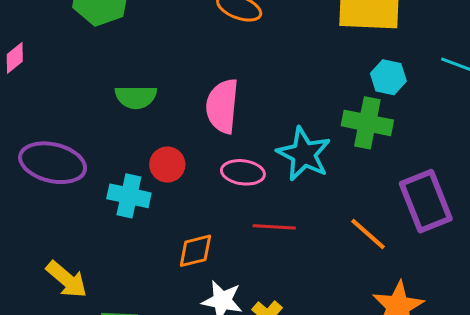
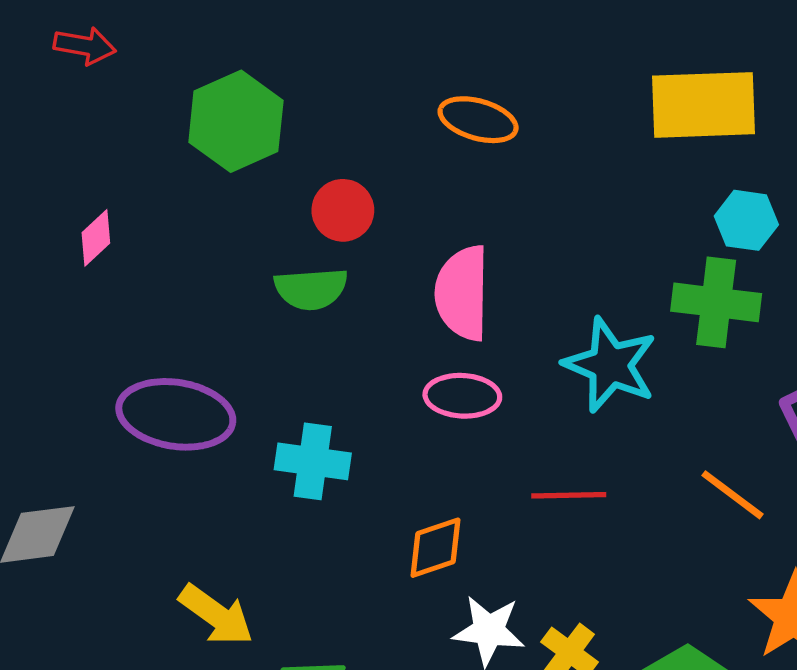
red circle: (167, 165) -> (343, 210), moved
pink ellipse: (243, 172) -> (462, 396), moved

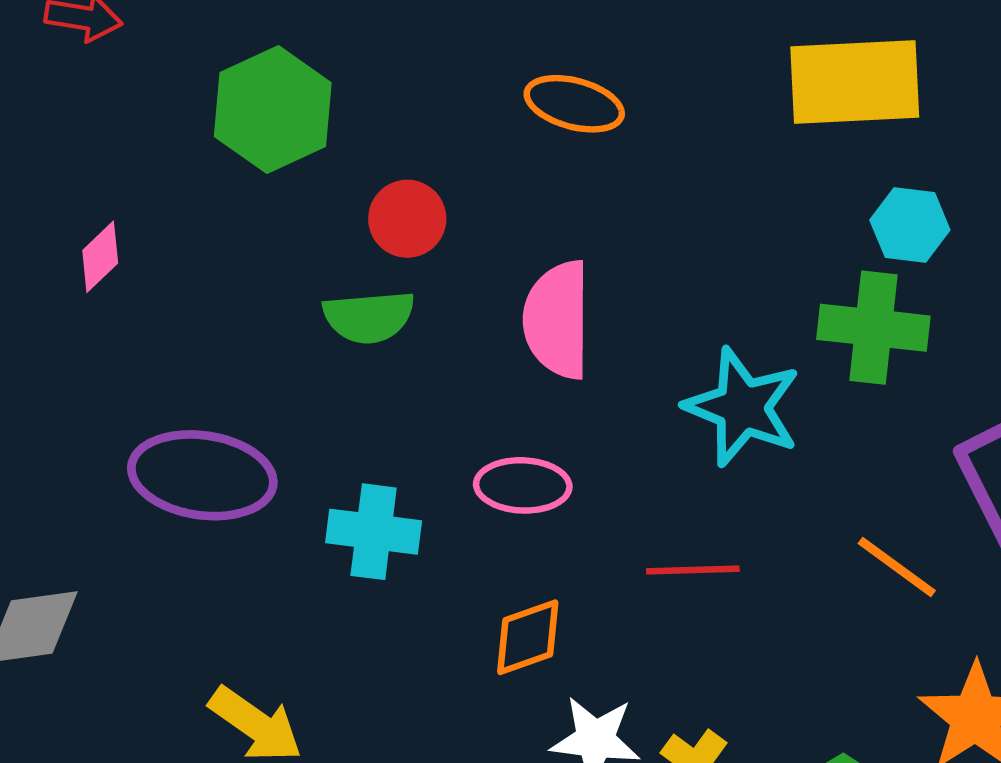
pink ellipse: (462, 396) -> (523, 485), moved

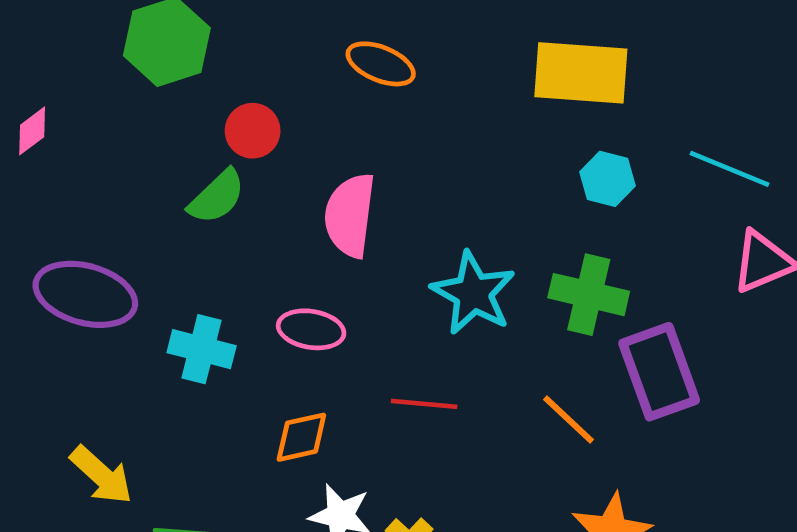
green semicircle: (369, 317) -> (217, 197), turned -46
green cross: (873, 328) -> (589, 295), moved

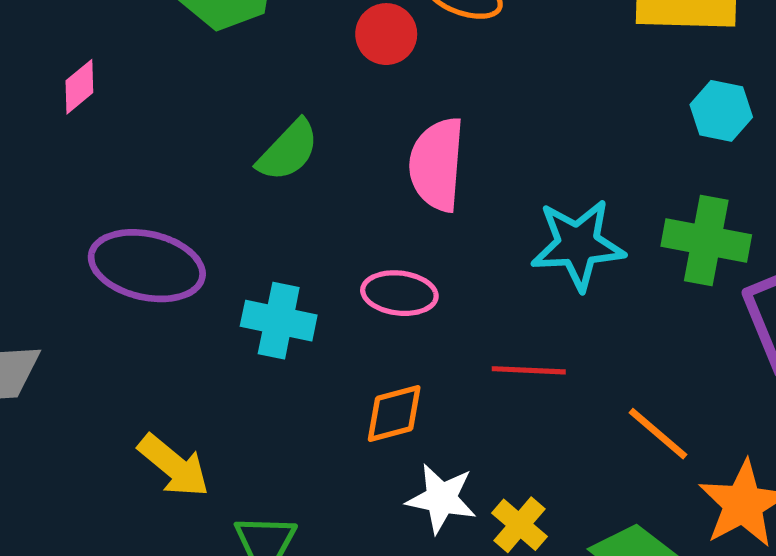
red circle: (253, 131) -> (386, 34), moved
cyan star: (473, 293) -> (578, 245), turned -30
orange line: (568, 420) -> (658, 434), moved

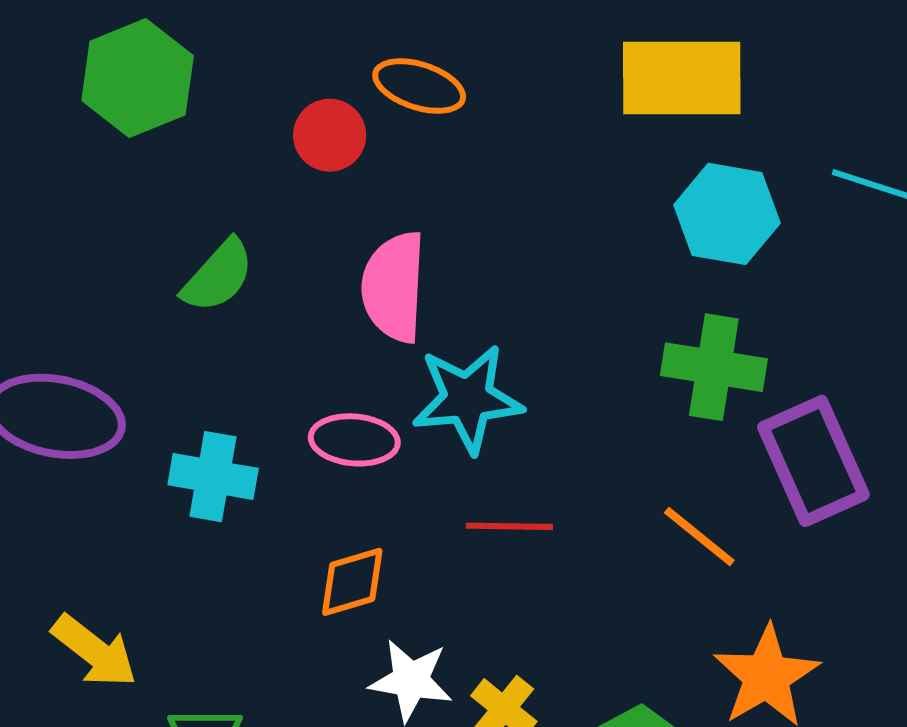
cyan hexagon: (721, 111) -> (727, 214), size x1.4
cyan star: (578, 245) -> (467, 399), moved
orange line: (658, 434) -> (699, 537), moved

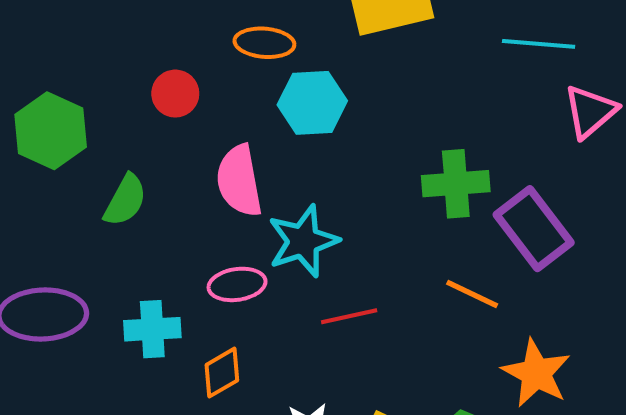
green hexagon: (138, 78) -> (51, 131), moved
orange ellipse: (419, 86) -> (264, 43), moved
cyan hexagon: (727, 214) -> (312, 103), moved
orange diamond: (352, 582) -> (222, 373), moved

